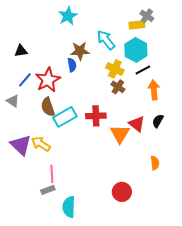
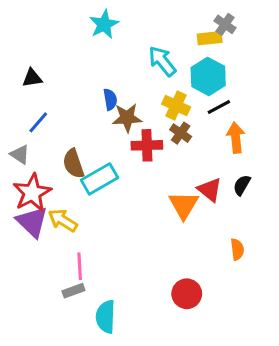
brown star: (80, 51) -> (127, 118), moved
red star: (48, 80) -> (32, 193), moved
red cross: (96, 116) -> (147, 145), moved

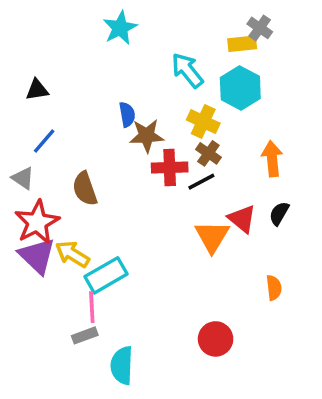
black line: (219, 107) -> (201, 182), moved
cyan rectangle: (99, 179) -> (106, 275), moved

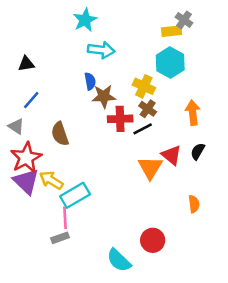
cyan arrow: (187, 70) -> (101, 50), moved, turned 136
cyan semicircle: (122, 365) -> (119, 260), moved, turned -48

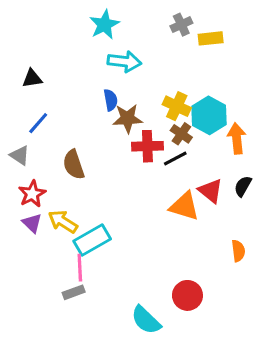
gray cross: (184, 20) -> (181, 25), moved, turned 30
cyan hexagon: (170, 62) -> (209, 115), moved
red star: (26, 158) -> (32, 194), size x0.7
orange triangle: (150, 168) -> (184, 206), turned -44
purple triangle: (26, 181) -> (32, 223), size x0.6

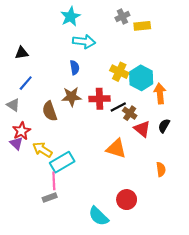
brown star: (127, 118) -> (71, 97), moved
brown cross: (181, 134) -> (130, 113), moved
orange triangle: (184, 206) -> (116, 149), moved
purple triangle: (32, 223) -> (16, 143), moved

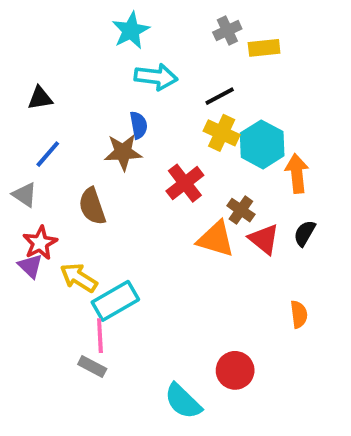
brown star: (71, 97) -> (123, 152), moved
red cross: (100, 99) -> (185, 183), turned -36
black line: (118, 107) -> (220, 96), moved
orange triangle: (116, 149) -> (216, 239), moved
gray rectangle: (50, 197) -> (92, 366), turned 48

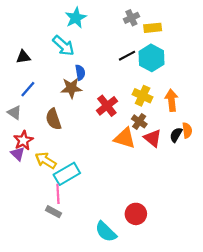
cyan arrow: (156, 77) -> (63, 46), moved, turned 35
yellow cross: (222, 133) -> (143, 96), moved
cyan hexagon: (262, 144) -> (151, 58), moved
orange semicircle: (299, 314) -> (187, 130), moved

